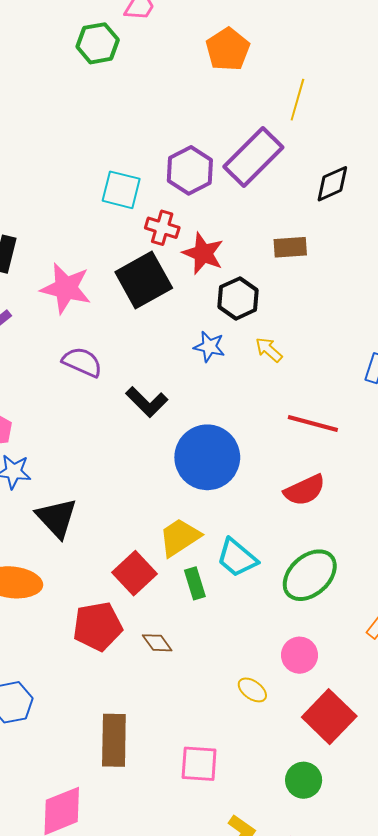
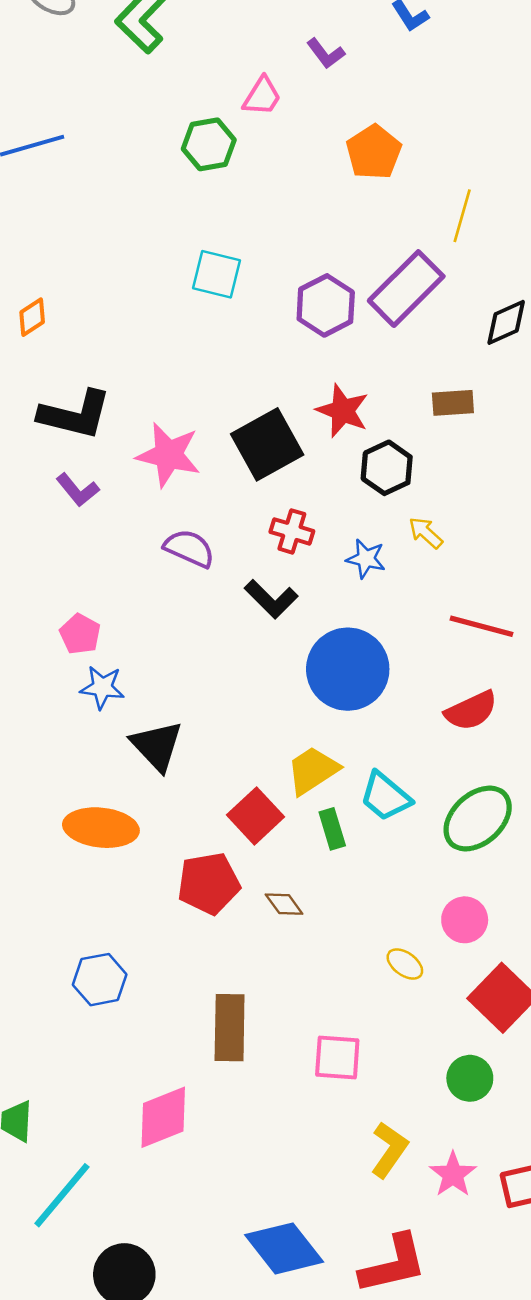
cyan square: (121, 190) -> (217, 274), moved
red cross: (162, 228) -> (292, 531), moved
blue star: (209, 347) -> (366, 559), moved

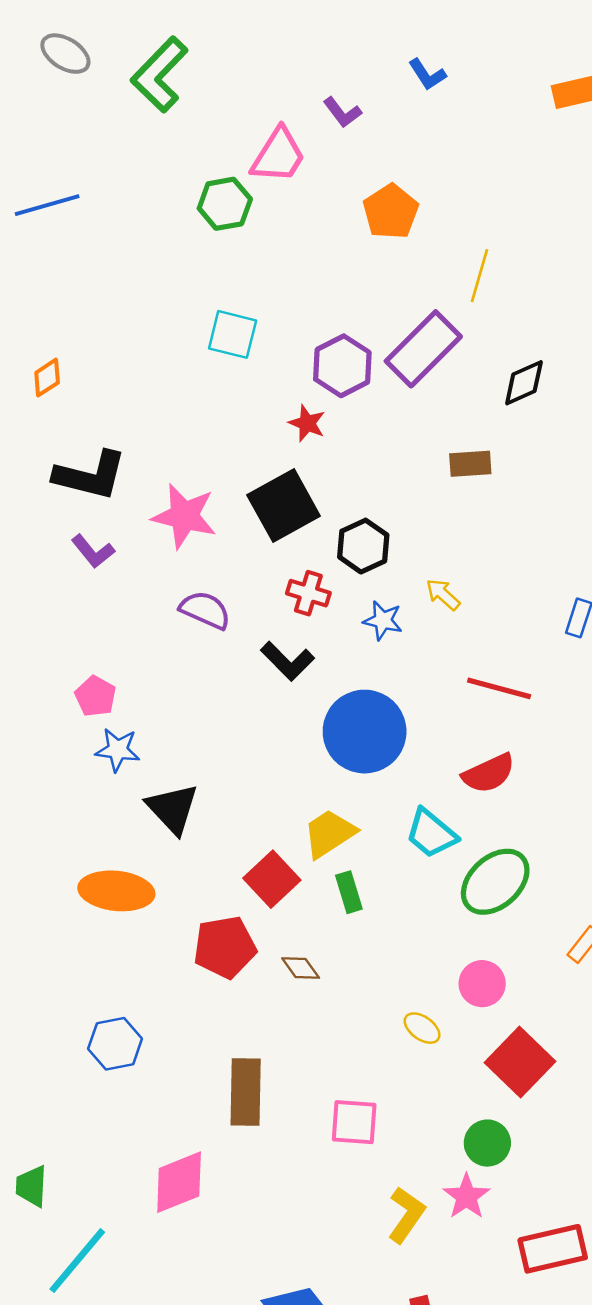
pink trapezoid: (262, 96) -> (278, 155), size x1.4
red star: (343, 411) -> (307, 423), moved, size x0.7
black hexagon: (387, 468) -> (363, 546), moved
cyan trapezoid: (385, 796) -> (431, 833), moved
pink star: (453, 1174) -> (466, 1197), moved

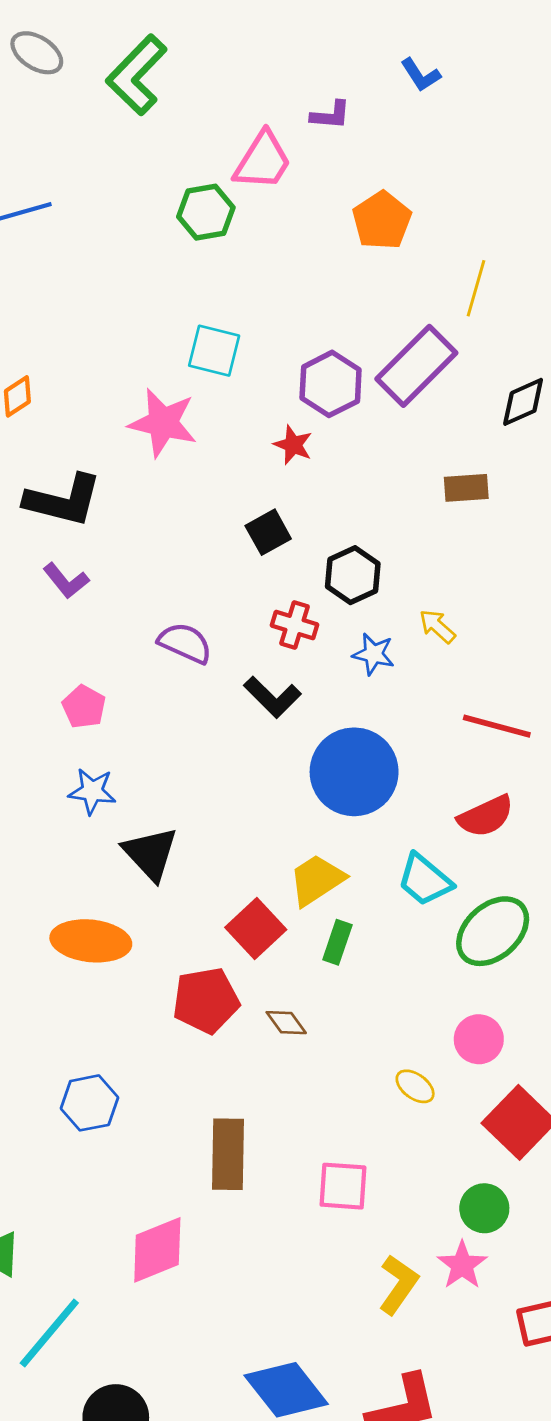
purple L-shape: (342, 112) -> (331, 115), turned -48
black square: (284, 506) -> (268, 532), size x0.6
pink star: (184, 516) -> (163, 423), moved
pink pentagon: (95, 696) -> (84, 707), moved
green rectangle: (349, 892) -> (337, 942), turned 36

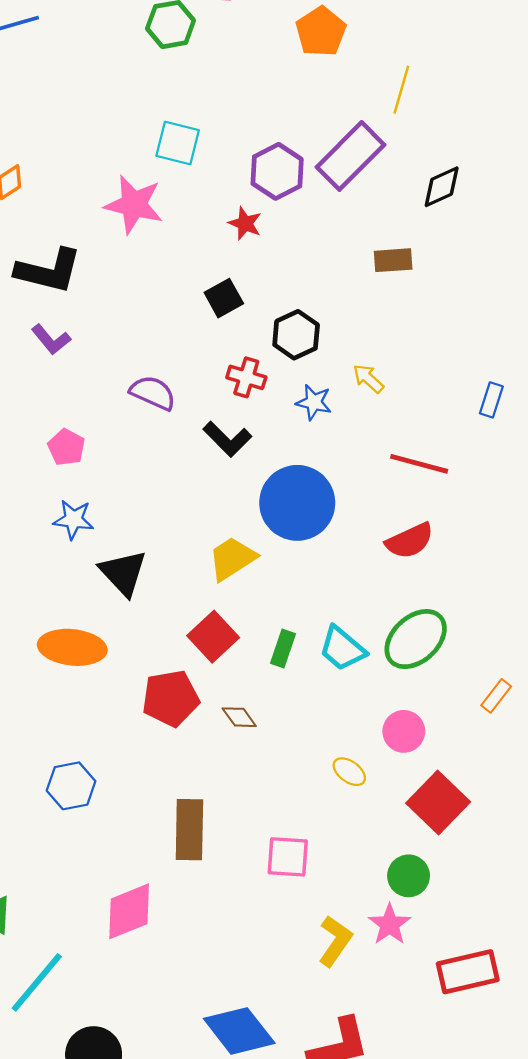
yellow trapezoid: (317, 880) -> (232, 559), moved
cyan trapezoid: (425, 880) -> (342, 649), moved

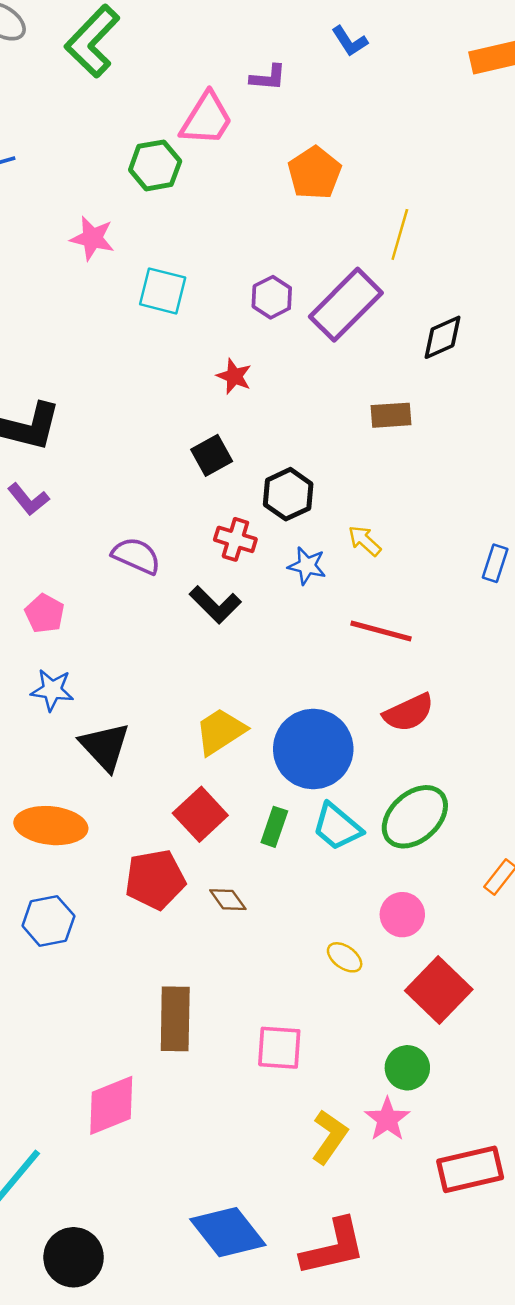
purple hexagon: (277, 171) -> (272, 297), moved, size x0.7
pink star: (134, 205) -> (92, 238), moved, size x0.7
red line: (419, 464) -> (381, 631), moved
blue circle: (297, 503) -> (313, 749), moved
blue hexagon: (71, 786) -> (48, 921), moved

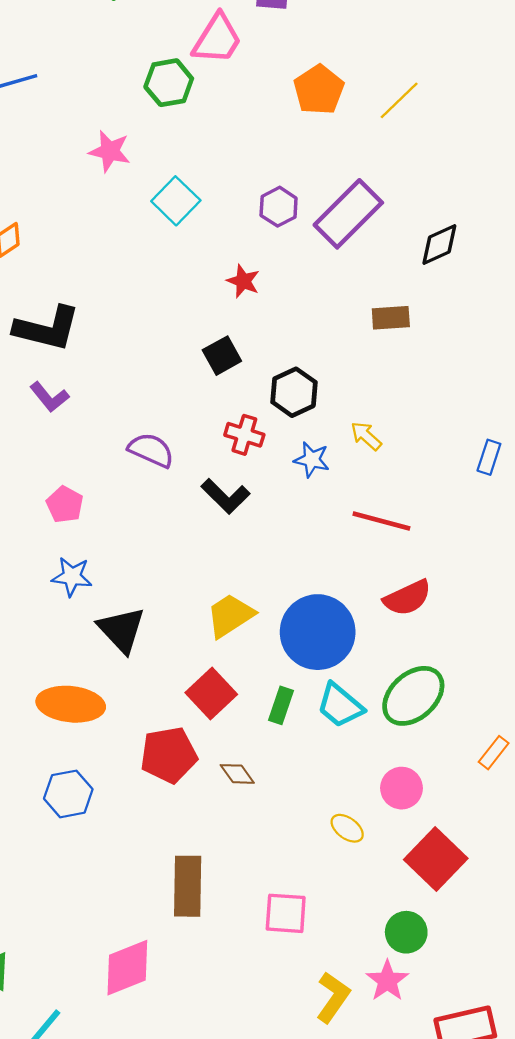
yellow line: (400, 234) -> (399, 100), moved, turned 30
cyan square: (163, 291) -> (176, 201), turned 30

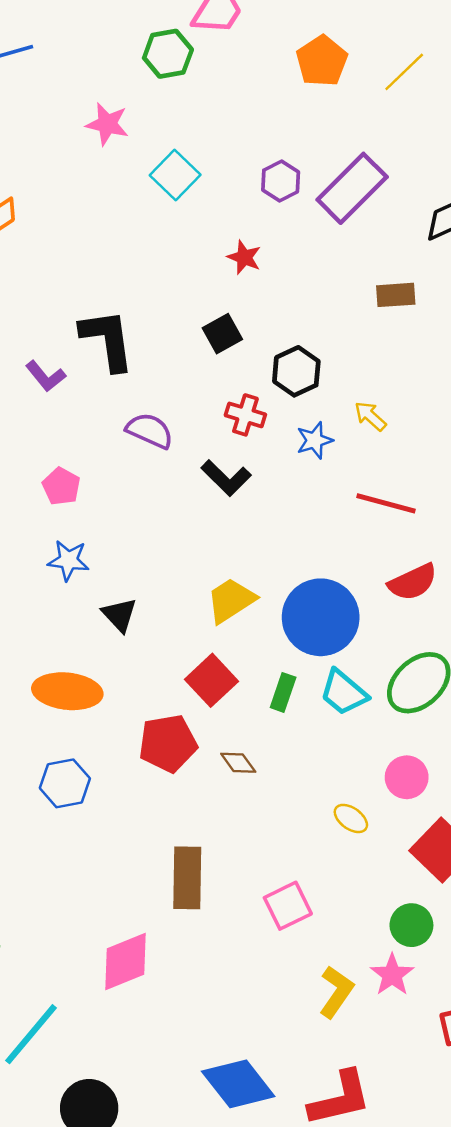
black L-shape: (47, 328) -> (107, 340), moved, turned -112
blue star: (312, 460) -> (315, 440), turned -30
black triangle: (121, 630) -> (119, 615), size x0.7
pink square: (286, 913) -> (288, 906), turned -30

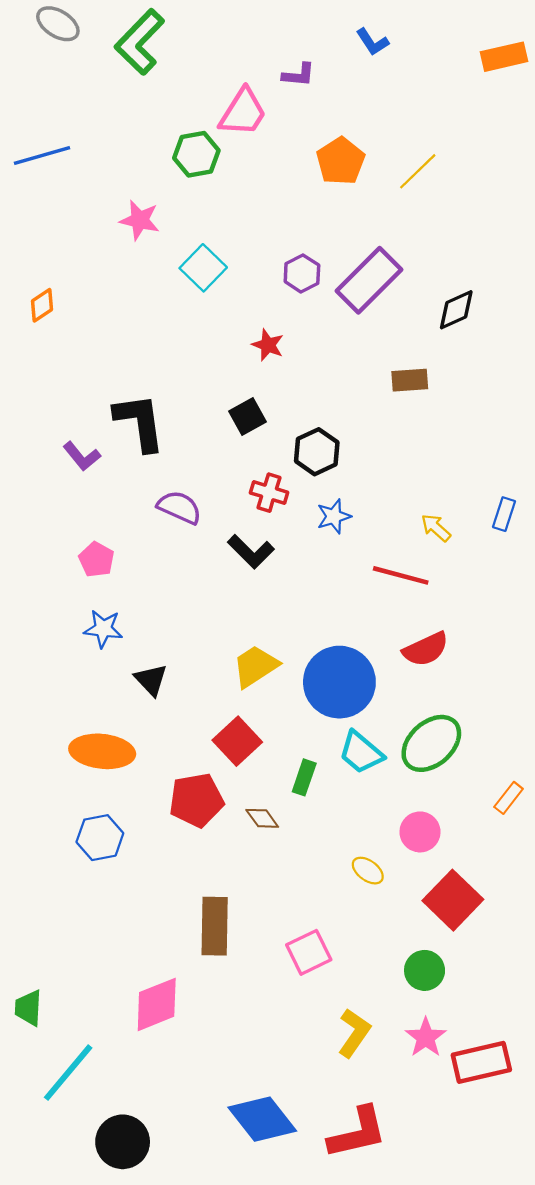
yellow arrow: (370, 416) -> (436, 528), moved
green rectangle: (283, 692) -> (304, 777), moved
pink star: (392, 975) -> (426, 1037), moved

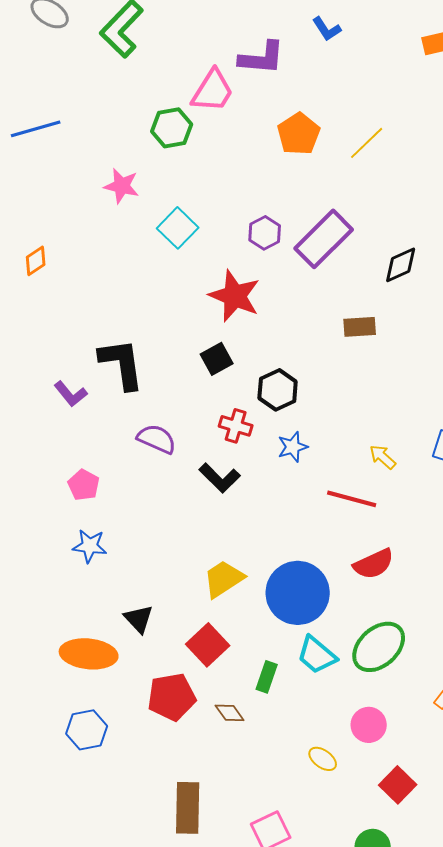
purple L-shape: (299, 75) -> (262, 58), size x1.6
red star: (268, 345) -> (235, 296), size x1.8
black triangle: (151, 680) -> (139, 619), moved
red square: (453, 900) -> (398, 785), size x0.7

